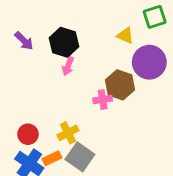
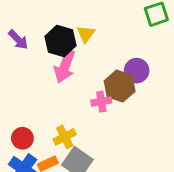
yellow triangle: (125, 36) -> (86, 34), moved, turned 42
purple circle: (149, 62) -> (137, 71), moved, size x0.7
pink arrow: (68, 66) -> (65, 66), size x1.6

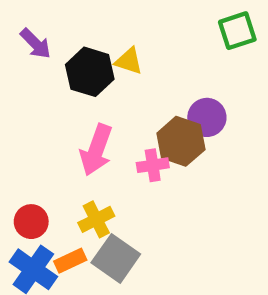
yellow triangle: (86, 34) -> (129, 61), turned -48
purple arrow: (18, 40) -> (36, 44), moved
pink arrow: (65, 66) -> (96, 150), moved

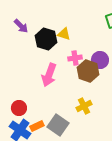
pink cross: (153, 165) -> (75, 58), moved
yellow cross: (96, 219) -> (84, 106), moved

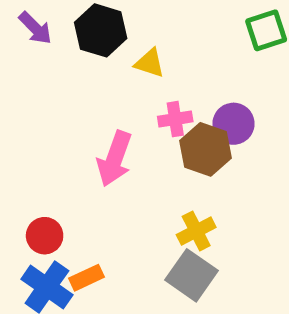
purple arrow: (21, 26) -> (35, 28), moved
black hexagon: (46, 39) -> (101, 30), moved
gray square: (58, 125) -> (192, 275), moved

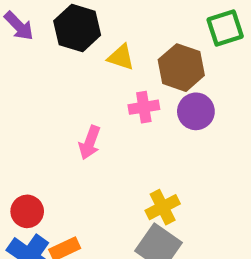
brown hexagon: (206, 149) -> (181, 68), moved
pink arrow: (115, 159) -> (90, 143), size x0.7

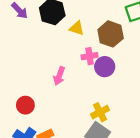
purple circle: (196, 111) -> (105, 67), moved
red circle: (27, 211) -> (25, 105), moved

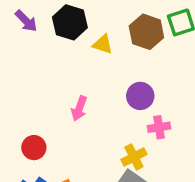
brown hexagon: (111, 34) -> (146, 32), moved
pink cross: (90, 56) -> (159, 127), moved

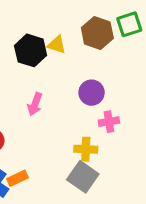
black hexagon: (70, 22) -> (31, 50), moved
yellow cross: (134, 157) -> (86, 149), turned 30

